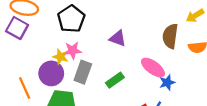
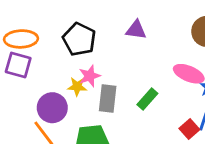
purple triangle: (118, 38) -> (136, 30), moved
purple circle: (51, 73) -> (52, 108), moved

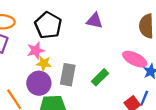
pink star: (90, 76) -> (36, 50), moved
purple circle: (52, 108) -> (39, 83), moved

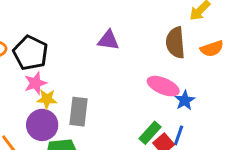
black pentagon: (48, 25) -> (30, 53), moved
green rectangle: (100, 77) -> (150, 133), moved

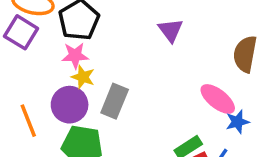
purple triangle: (108, 40) -> (171, 30), turned 30

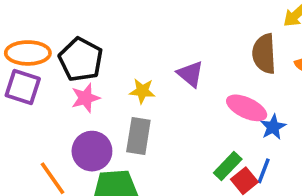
purple triangle: (171, 30) -> (190, 74), moved
yellow star: (83, 77) -> (142, 91), moved

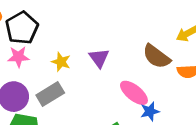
brown semicircle: (264, 54) -> (156, 56), turned -64
gray rectangle: (138, 136) -> (50, 94), turned 36

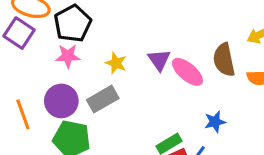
brown semicircle: (156, 56) -> (224, 60), turned 40
pink ellipse: (134, 93) -> (187, 72), moved

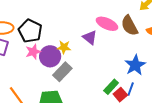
pink ellipse: (187, 72) -> (107, 24), moved
purple circle: (61, 101) -> (50, 56), moved
blue star: (215, 122) -> (135, 65), size x1.5

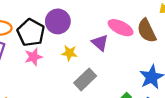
purple circle: (50, 56) -> (58, 21), moved
gray rectangle: (62, 72) -> (85, 79), moved

